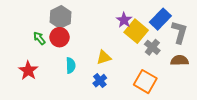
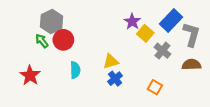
gray hexagon: (61, 17) -> (52, 22), moved
yellow square: (136, 31) -> (145, 33), size x0.7
blue cross: (100, 81) -> (115, 79), moved
orange square: (145, 82) -> (155, 87), size x0.6

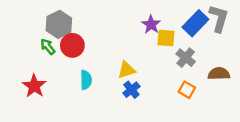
yellow square: (145, 33) -> (166, 38), turned -35
gray L-shape: (191, 34) -> (219, 18), moved
orange square: (155, 87) -> (187, 90), moved

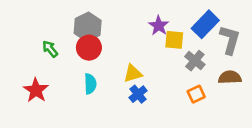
gray L-shape: (219, 18) -> (230, 40), moved
gray hexagon: (59, 24) -> (88, 27), moved
red circle: (72, 45) -> (89, 48), moved
orange square: (187, 90) -> (196, 94), turned 35

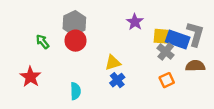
blue rectangle: (205, 24) -> (178, 39), moved, turned 65
yellow square: (174, 40) -> (161, 36), moved
cyan semicircle: (90, 84) -> (75, 91), moved

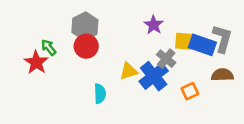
gray cross: (166, 52) -> (166, 59), moved
red star: (30, 77) -> (36, 62), moved
blue cross: (117, 80) -> (154, 76), moved, size x1.6
cyan semicircle: (75, 91) -> (100, 94), moved

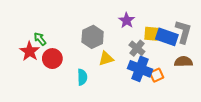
gray hexagon: (85, 26) -> (93, 37), moved
red circle: (86, 46) -> (52, 59), moved
blue cross: (154, 76) -> (140, 69), moved, turned -30

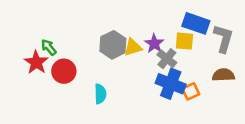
purple star: (127, 20) -> (154, 44), moved
blue rectangle: (167, 37) -> (196, 23), moved
yellow triangle: (106, 59) -> (133, 47), moved

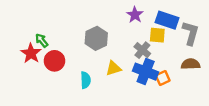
purple star: (154, 44) -> (135, 15), moved
yellow triangle: (133, 47) -> (113, 68), moved

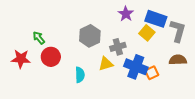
yellow square: (157, 35) -> (147, 33), turned 35
gray cross: (142, 50) -> (118, 47), moved, turned 35
red star: (31, 53) -> (21, 59), moved, turned -30

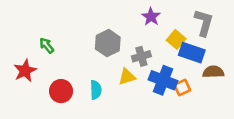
blue rectangle: (156, 19) -> (192, 53), moved
gray L-shape: (178, 31) -> (204, 23), moved
red circle: (51, 57) -> (61, 91), moved
red star: (21, 59) -> (25, 71), turned -30

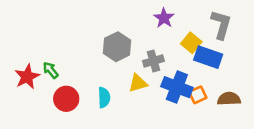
green arrow: (47, 45) -> (51, 70), moved
brown semicircle: (213, 72) -> (229, 99), moved

